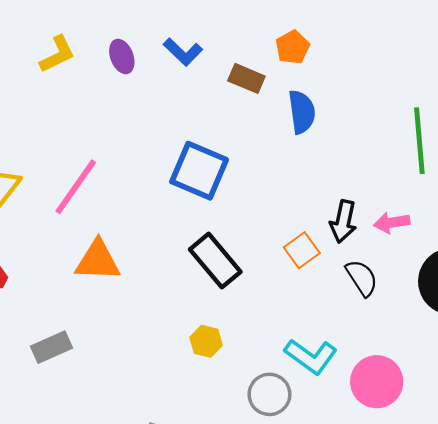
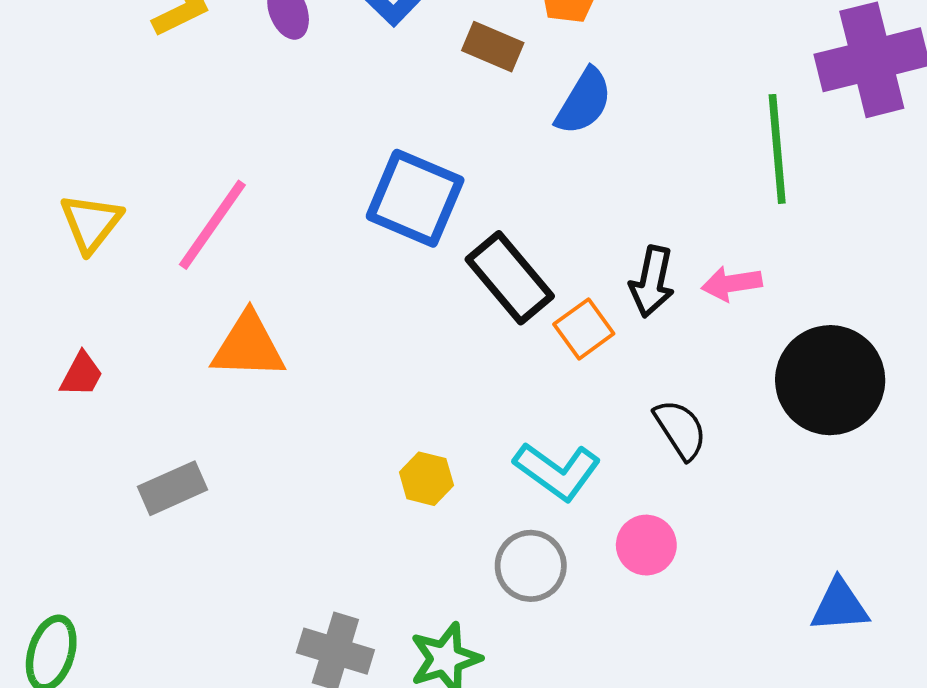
blue semicircle: (302, 112) -> (584, 102), turned 39
black rectangle: (215, 261) -> (510, 278), moved
black semicircle: (362, 278) -> (680, 429), moved
cyan L-shape: (311, 356) -> (557, 471), moved
pink circle: (377, 382) -> (646, 545), moved, size x0.7

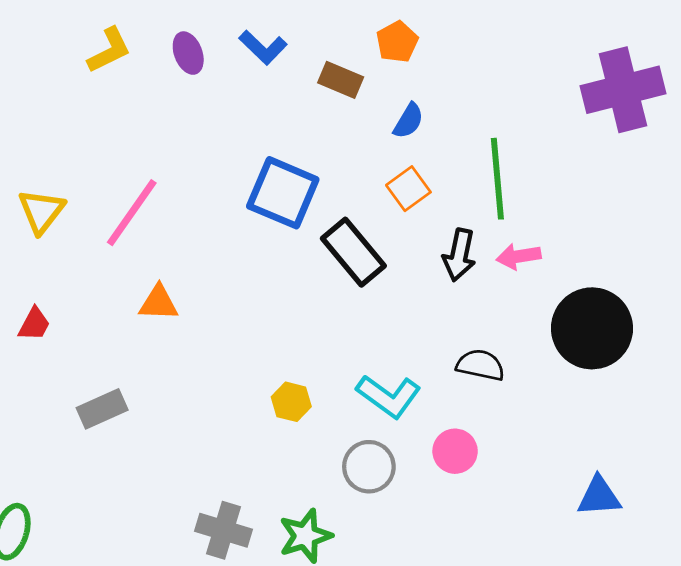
blue semicircle: (584, 102) -> (408, 121), size x0.7
green line: (777, 149) -> (497, 179), moved
orange square: (584, 329) -> (408, 189), moved
orange triangle: (248, 346) -> (159, 303), size x0.7
black semicircle: (680, 429) -> (480, 365), turned -45

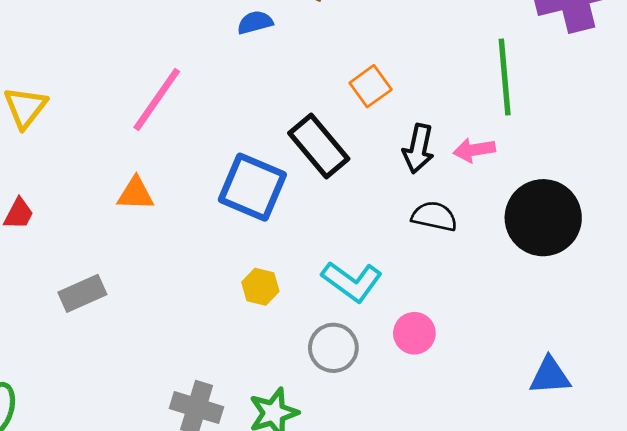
blue semicircle: (408, 121) -> (255, 22), moved, turned -136
green line: (497, 179) -> (505, 77), moved
blue square: (283, 193) -> (252, 187), moved
pink line: (132, 213) -> (157, 99), moved
black semicircle: (480, 365) -> (434, 216), moved

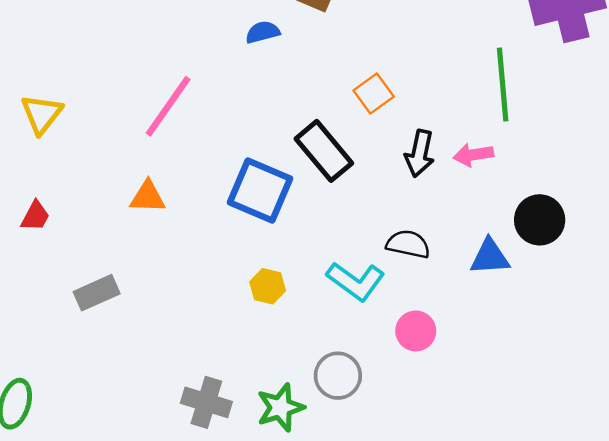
black semicircle: (434, 216) -> (408, 244), moved
black circle: (543, 218) -> (540, 220), size x0.7
gray circle: (333, 348) -> (338, 376), moved
blue triangle: (550, 376) -> (490, 257), moved

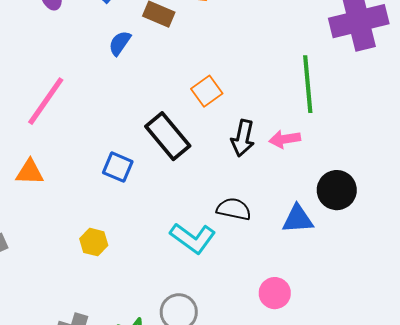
blue semicircle: (263, 32) -> (120, 43), turned -40
blue square: (260, 191) -> (118, 167), size x0.6
yellow hexagon: (268, 286) -> (94, 242), moved
pink circle: (416, 331) -> (275, 293), moved

